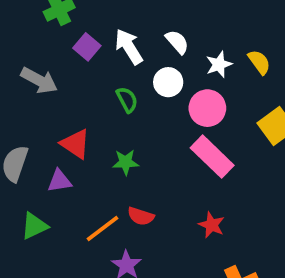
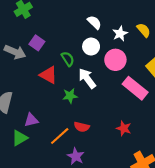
purple square: (87, 47) -> (37, 43), moved
white arrow: (129, 47) -> (87, 78), moved
red triangle: (75, 144) -> (49, 75), moved
pink rectangle: (212, 157) -> (135, 88), moved
purple triangle: (59, 181) -> (31, 120), moved

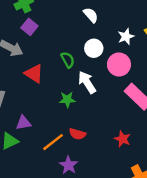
white semicircle: (94, 22) -> (91, 15), moved
purple square: (37, 43) -> (29, 27), moved
red triangle: (49, 75) -> (34, 74), moved

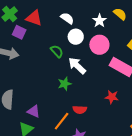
white semicircle: (91, 15) -> (67, 18), moved
red triangle: (34, 74) -> (34, 18), moved
purple triangle: (23, 123) -> (34, 111), turned 48
red star: (123, 139) -> (112, 97), moved

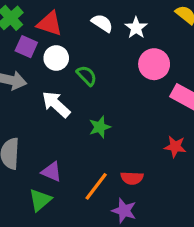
white star: (99, 21) -> (136, 28), moved
white circle: (76, 37) -> (56, 58), moved
white arrow: (77, 66) -> (56, 104), moved
red semicircle: (80, 110) -> (132, 178), moved

